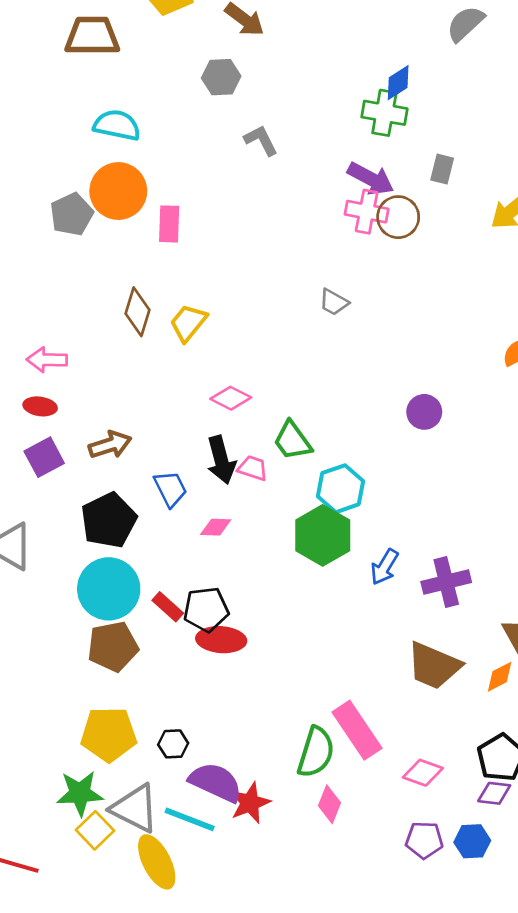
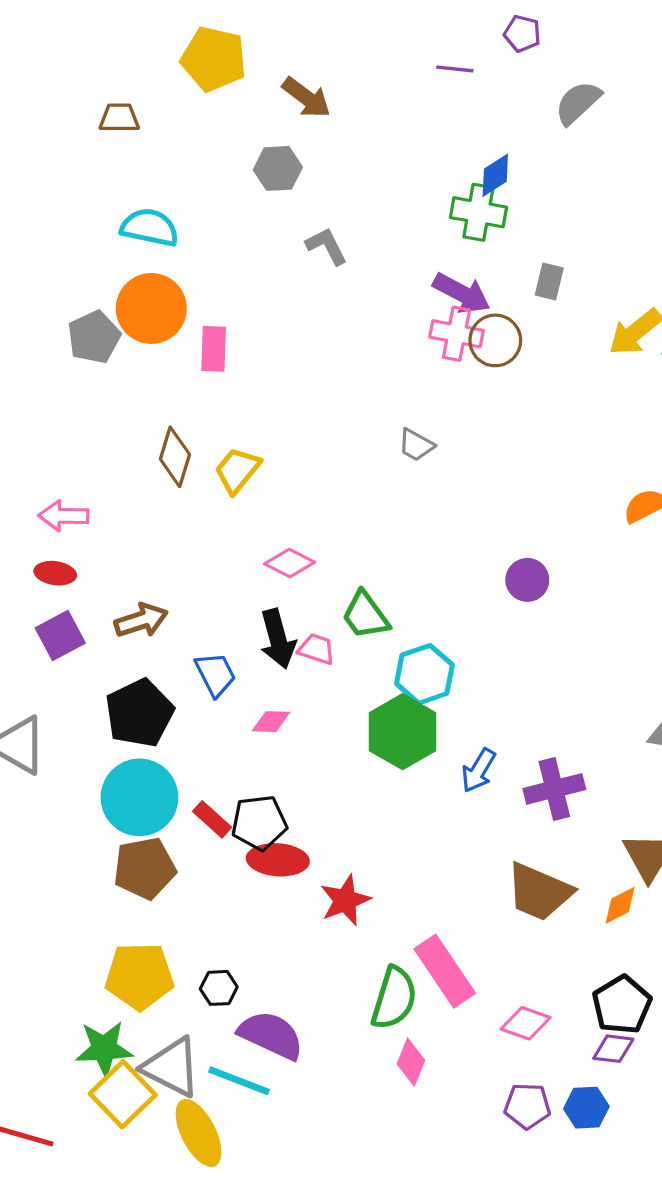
brown trapezoid: (92, 36) -> (119, 118), size x0.6
red star: (250, 803) -> (345, 900), moved
yellow square: (95, 830) -> (123, 1094), size x1.4

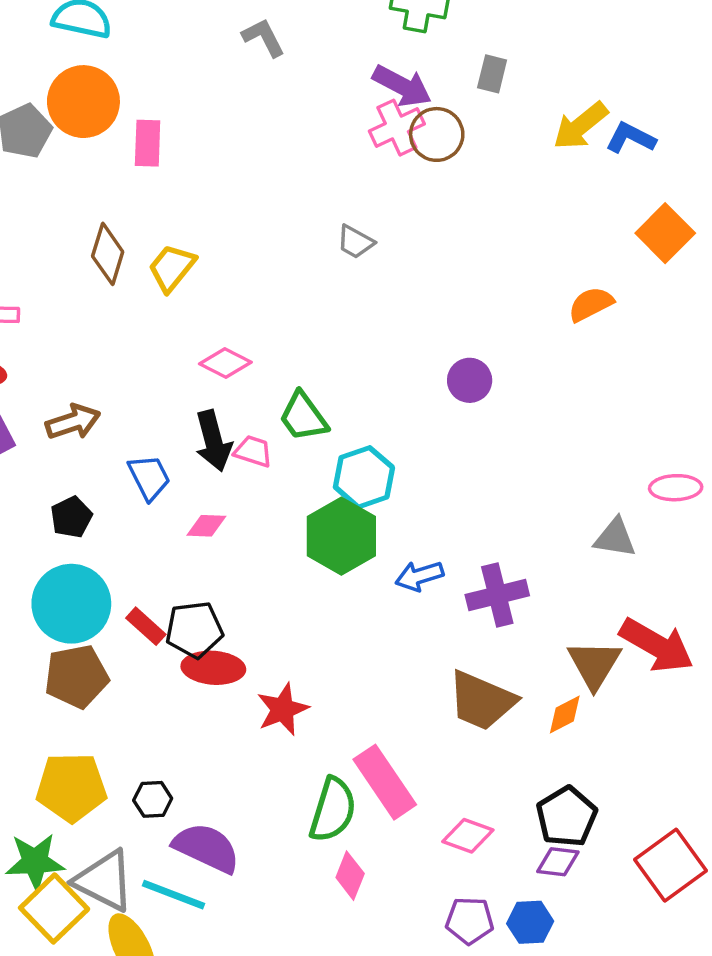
pink cross: (457, 334) -> (397, 128), turned -36
black pentagon: (139, 713) -> (71, 517), size x0.6
blue arrow: (478, 770) -> (419, 576), turned 42

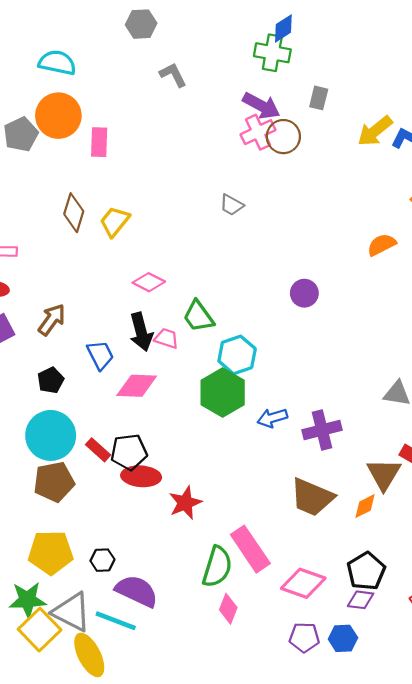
brown arrow: (73, 422) -> (52, 320), turned -36
pink diamond: (206, 526) -> (137, 386), size x1.6
pink diamond: (468, 836) -> (303, 583), size x1.4

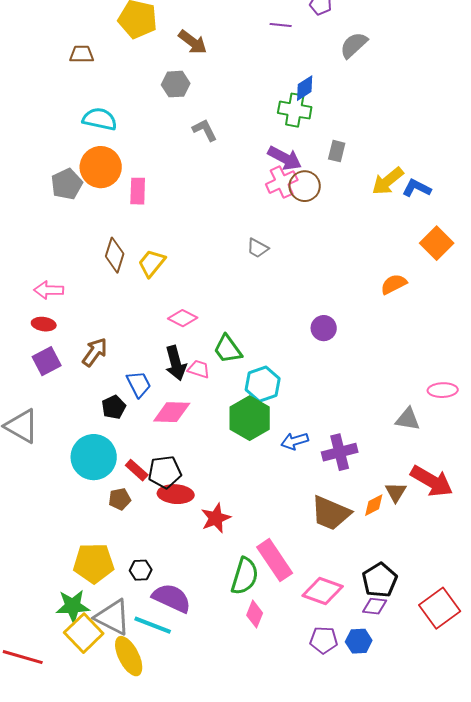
black pentagon: (51, 380) -> (114, 407), moved
brown triangle: (384, 474) -> (396, 492), size x0.7
brown pentagon: (54, 482) -> (120, 499), moved, size x0.6
orange diamond: (365, 506) -> (374, 505), moved

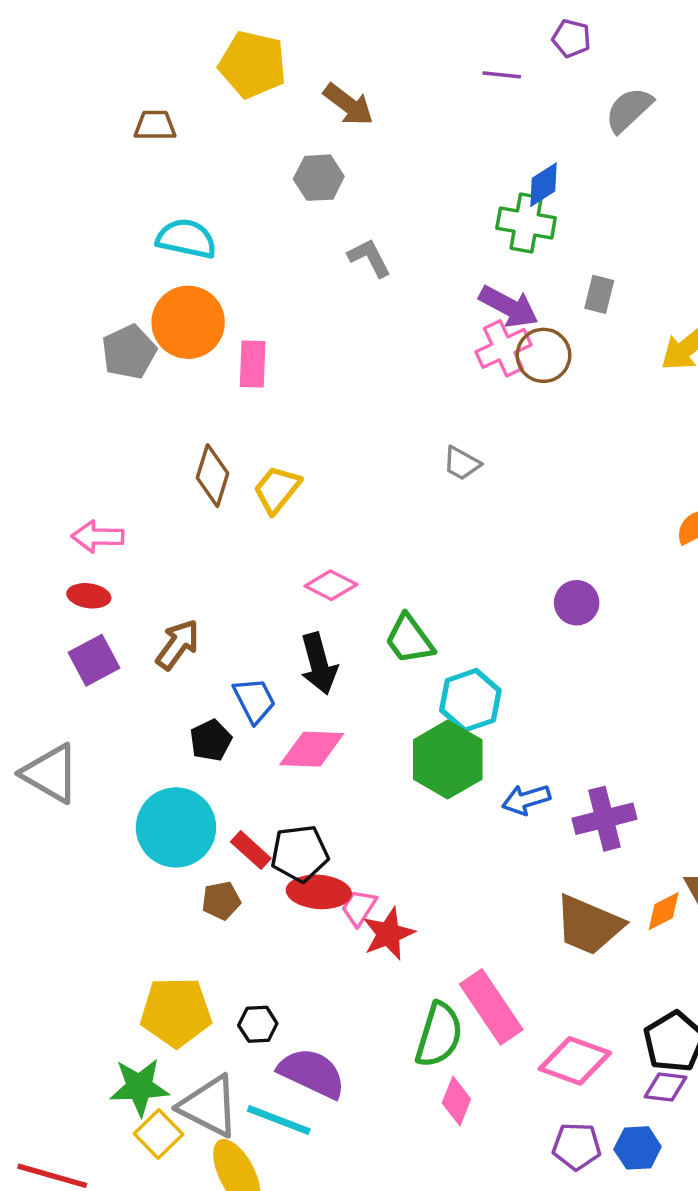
pink trapezoid: (199, 369) -> (359, 908), moved, turned -75
yellow square: (84, 633) -> (159, 1134), size x0.7

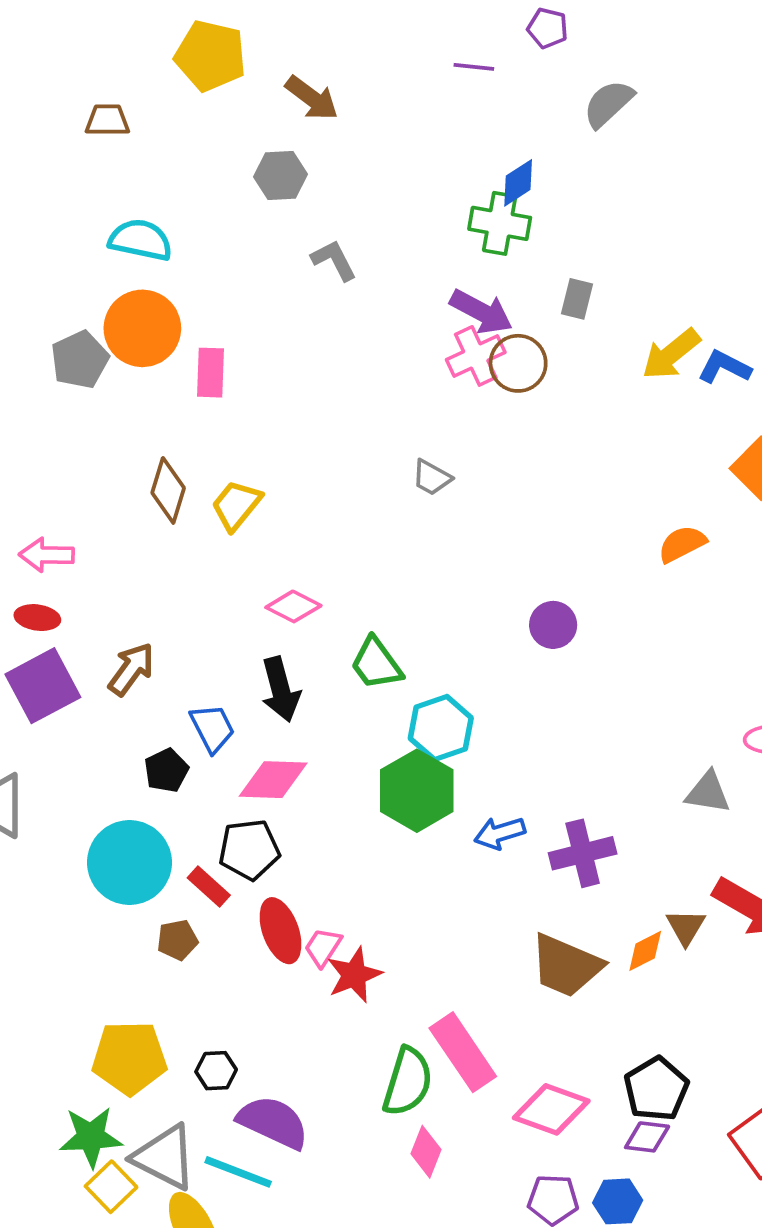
purple square: (94, 660) -> (43, 686), size x1.4
black pentagon: (300, 854) -> (249, 850), moved
red ellipse: (319, 892) -> (281, 931), turned 66

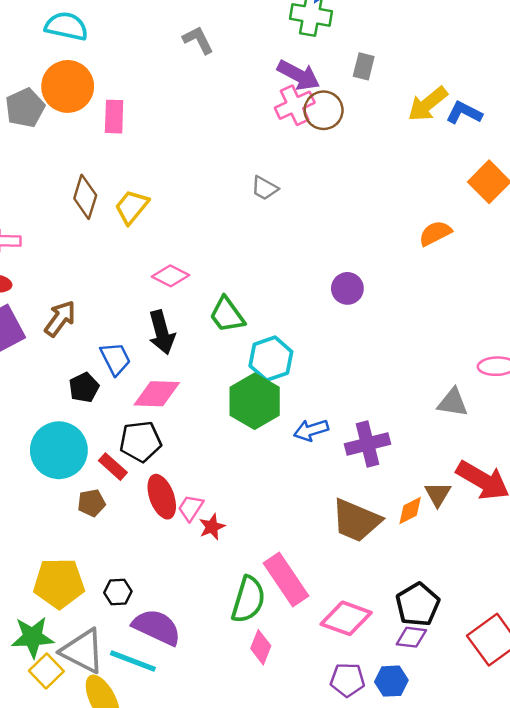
red star: (354, 975) -> (212, 527), size x0.7

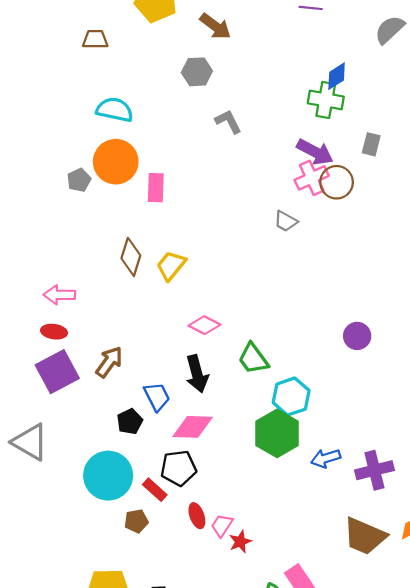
gray pentagon: (25, 108) -> (79, 180), size x0.7
gray trapezoid: (265, 188) -> (286, 221), moved
red ellipse: (162, 497) -> (197, 516), size x0.7

